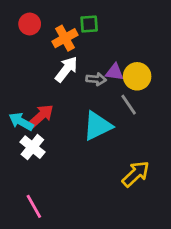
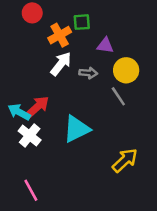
red circle: (30, 24) -> (32, 13), moved
purple triangle: (114, 72) -> (105, 46), moved
cyan triangle: (98, 126) -> (77, 129), moved

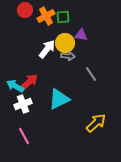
orange cross: (60, 35) -> (46, 16), moved
yellow circle: (126, 70) -> (65, 43), moved
white cross: (30, 135) -> (23, 104), turned 30
pink line: (31, 190) -> (24, 136), moved

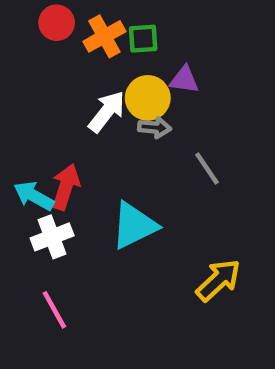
red arrow: (29, 82) -> (66, 187), turned -30

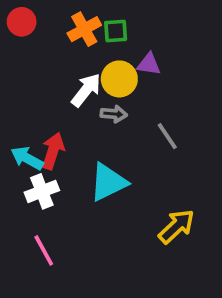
red circle: (57, 23) -> (22, 22), moved
gray arrow: (155, 128) -> (114, 114), moved

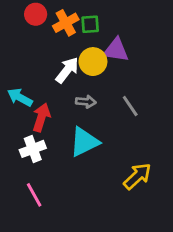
red circle: (22, 22) -> (36, 14), moved
purple triangle: (149, 64) -> (116, 50), size x1.4
gray arrow: (114, 114) -> (86, 102), moved
cyan arrow: (27, 158) -> (20, 97), moved

